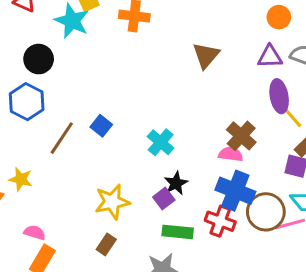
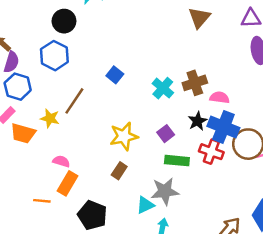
brown cross: (241, 136) -> (195, 83), moved, turned 30
brown line: (62, 138) -> (74, 101), moved
black star: (176, 183) -> (198, 121), moved

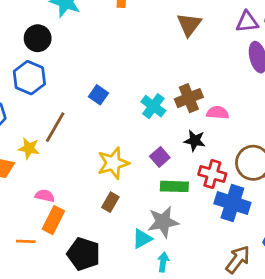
black star: (198, 121) -> (195, 141), turned -30
blue cross: (223, 127) -> (232, 203), moved

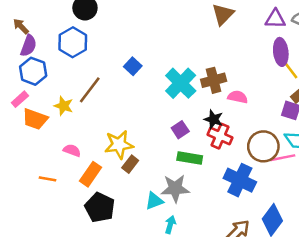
cyan cross: (153, 106) -> (181, 83), size x1.4
yellow star: (113, 163) -> (119, 145), moved
red cross: (212, 174) -> (220, 136), moved
orange rectangle: (53, 220) -> (91, 174), moved
orange line: (26, 241) -> (48, 179), moved

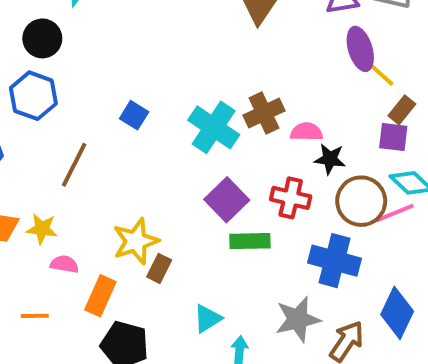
yellow star: (64, 106) -> (42, 229), moved
black star: (214, 119) -> (330, 159), moved
purple square: (180, 130) -> (227, 200), size x1.5
gray star: (175, 188) -> (298, 319), moved

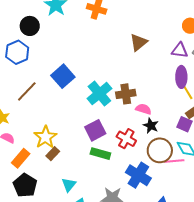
blue square: (134, 115) -> (63, 76), size x1.6
yellow star: (136, 241) -> (45, 137), turned -30
cyan triangle: (207, 318) -> (69, 185), turned -35

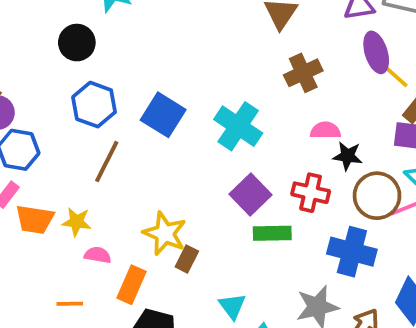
blue hexagon: (17, 52) -> (94, 105), moved
brown cross: (126, 94) -> (303, 73), moved

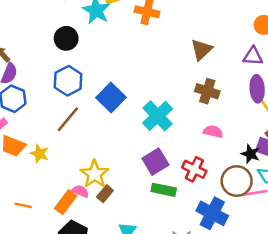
brown cross: (303, 73) -> (207, 91), turned 30
black star: (348, 156) -> (251, 154), moved
pink semicircle: (98, 255) -> (80, 191), moved

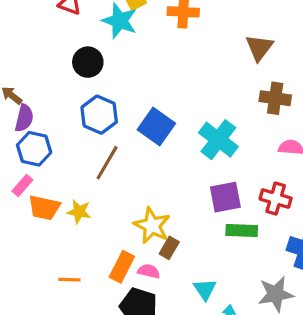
purple square: (155, 162) -> (225, 197), turned 30
pink semicircle: (80, 191) -> (149, 271), moved

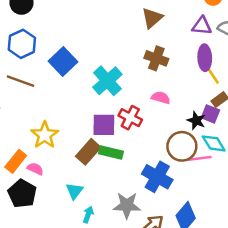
brown line: (107, 163) -> (21, 81), turned 68
red cross: (276, 199) -> (130, 118), moved
brown rectangle: (169, 248) -> (88, 152), moved, size x1.5

